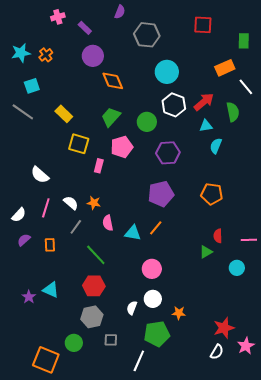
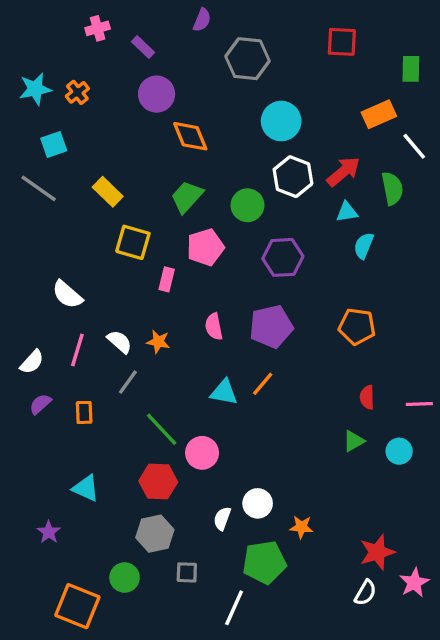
pink semicircle: (108, 223) -> (214, 327), moved
green triangle: (206, 252) -> (354, 441), moved
pink circle: (152, 269) -> (202, 453), moved
purple star: (29, 297) -> (49, 532), moved

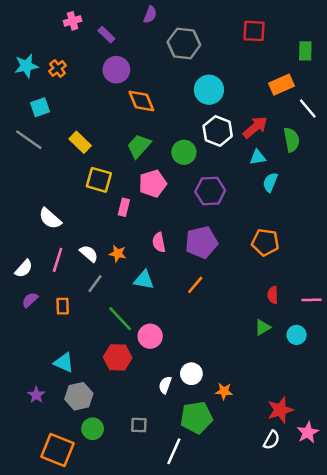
cyan triangle: (224, 392) -> (144, 280), moved
gray hexagon: (155, 534) -> (79, 396), moved

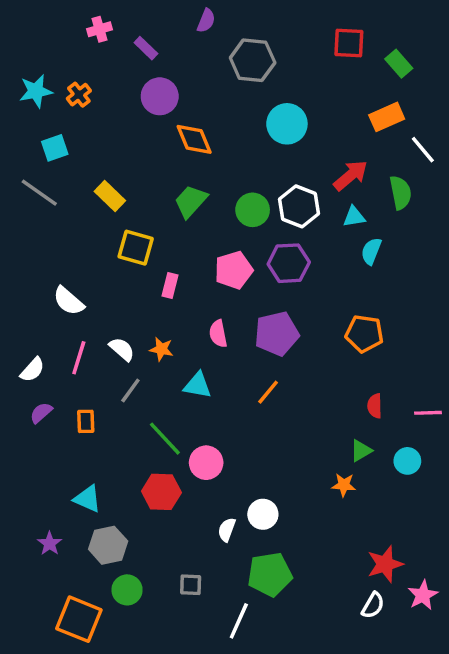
green rectangle: (305, 51) -> (399, 64), moved, turned -42
white hexagon: (218, 131) -> (299, 206), moved
pink pentagon: (153, 184) -> (234, 270), moved
orange star: (224, 391) -> (344, 485), moved

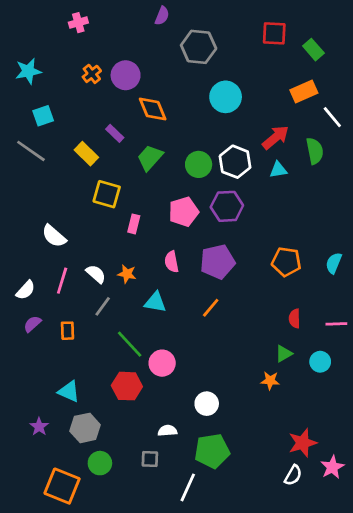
purple rectangle: (146, 48) -> (115, 133), moved
orange cross: (79, 95) -> (92, 74), moved
cyan semicircle: (371, 251) -> (334, 263), moved
white semicircle: (227, 530) -> (167, 431), moved, turned 66

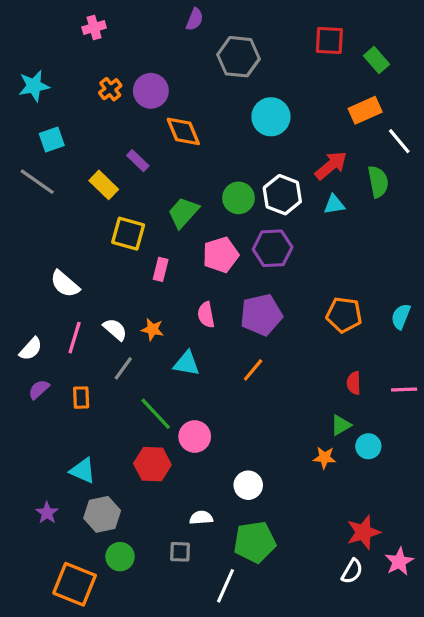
green trapezoid: (150, 158) -> (183, 213), moved
cyan circle: (320, 362) -> (368, 446), moved

